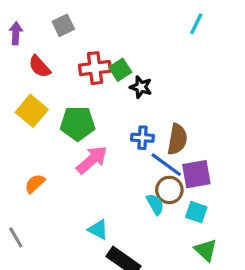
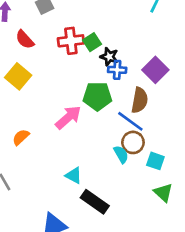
green pentagon: (78, 123) -> (97, 96), moved
blue cross: (142, 138) -> (117, 70), moved
purple square: (196, 174) -> (155, 70), moved, turned -35

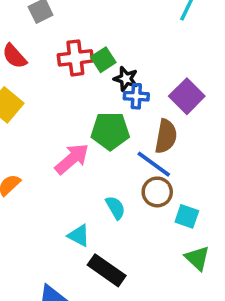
cyan semicircle: (121, 154) -> (115, 208), moved

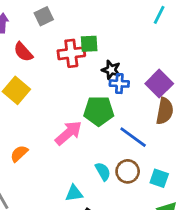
green square: (103, 60) -> (89, 44), moved, turned 30
brown semicircle: (166, 136) -> (165, 111), moved
brown circle: (157, 192) -> (128, 171), moved
cyan triangle: (79, 236) -> (74, 193), turned -36

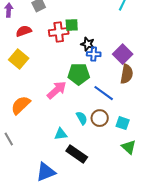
red semicircle: (23, 52) -> (24, 31), turned 112
orange semicircle: (19, 154) -> (21, 105), size x1.5

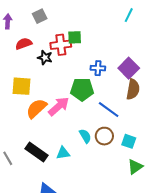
black star: (88, 44) -> (45, 58), moved
yellow square: (19, 59) -> (22, 86), moved, turned -36
orange semicircle: (21, 105) -> (36, 108), moved
green triangle: (129, 147) -> (135, 167), turned 42
black rectangle: (77, 154) -> (36, 152), moved

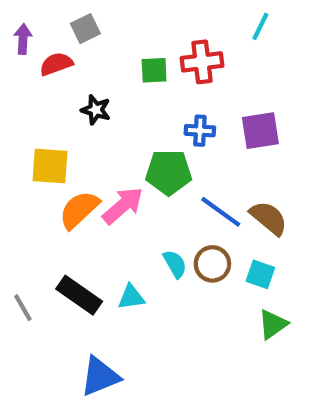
red semicircle: (24, 44) -> (56, 64), moved
red cross: (61, 45) -> (202, 62), moved
purple square: (129, 68) -> (260, 131), turned 36
brown semicircle: (133, 89) -> (269, 218), moved, turned -60

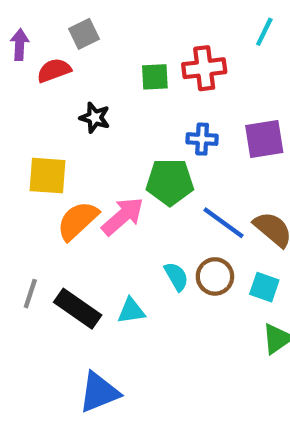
gray line: (23, 308) -> (30, 294), moved, turned 48

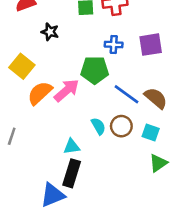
yellow square: (48, 176) -> (22, 66), turned 35
black rectangle: (78, 309) -> (72, 173), moved, turned 72

